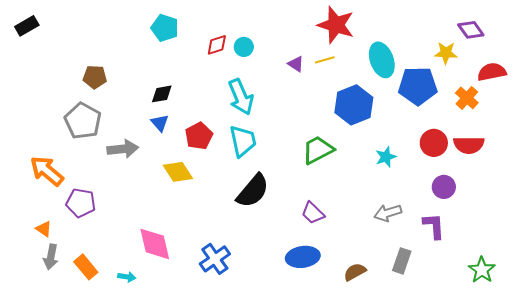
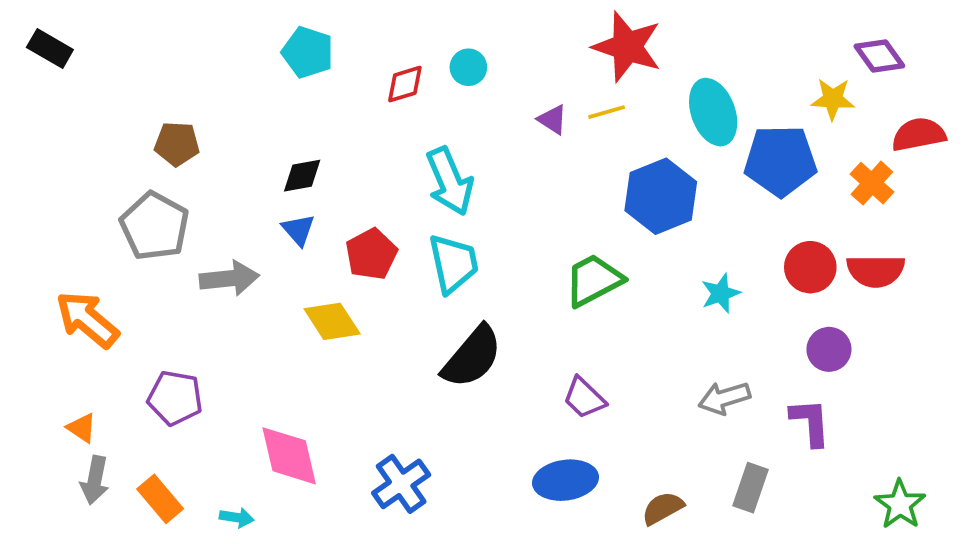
black rectangle: (27, 26) -> (50, 49), turned 60
cyan circle: (244, 47) -> (468, 67), moved
purple pentagon: (81, 203) -> (175, 398), moved

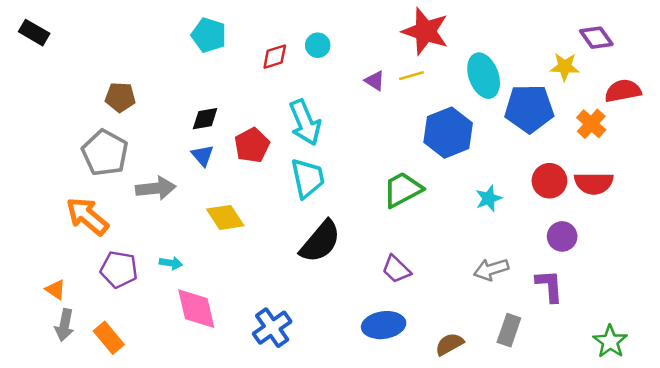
red pentagon: (371, 254) -> (252, 145), moved
orange arrow: (87, 319) -> (87, 216), moved
cyan arrow: (237, 518) -> (171, 263), moved

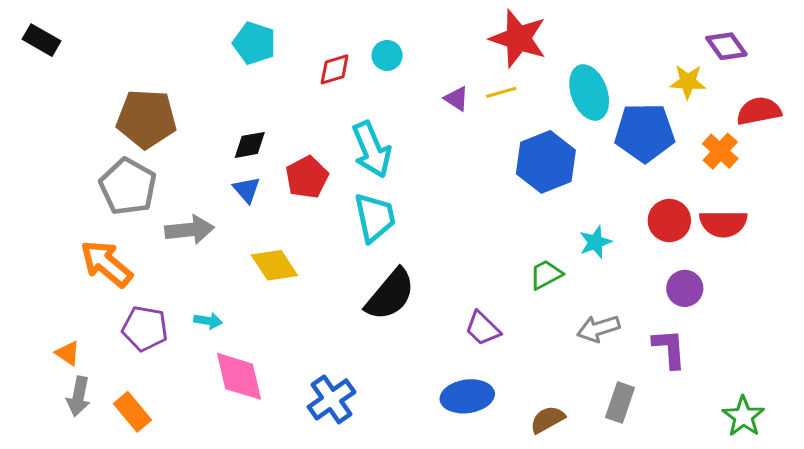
brown pentagon: (120, 97) -> (146, 119), size x1.6
green trapezoid: (403, 190) -> (546, 274), moved, size x0.7

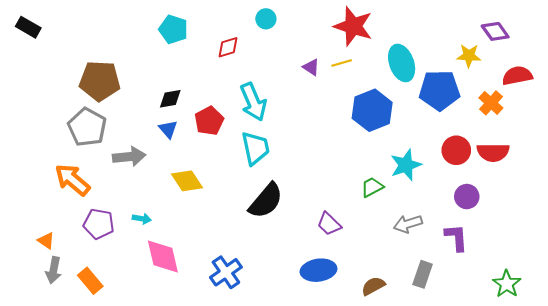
cyan circle: (387, 55) -> (266, 19), moved
cyan star: (595, 242) -> (406, 165), size x1.4

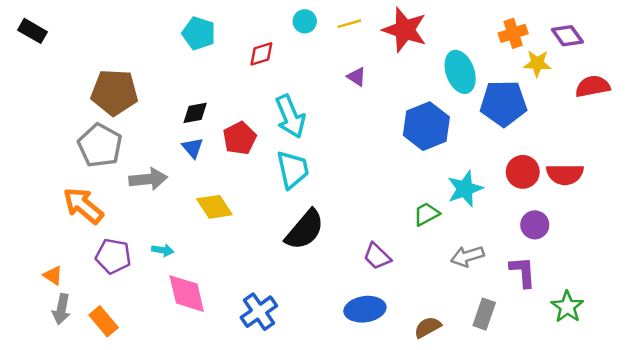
yellow line: (342, 63) -> (349, 24), moved
orange cross: (491, 103) -> (513, 33), moved, turned 30
green star: (507, 284) -> (567, 307), moved

